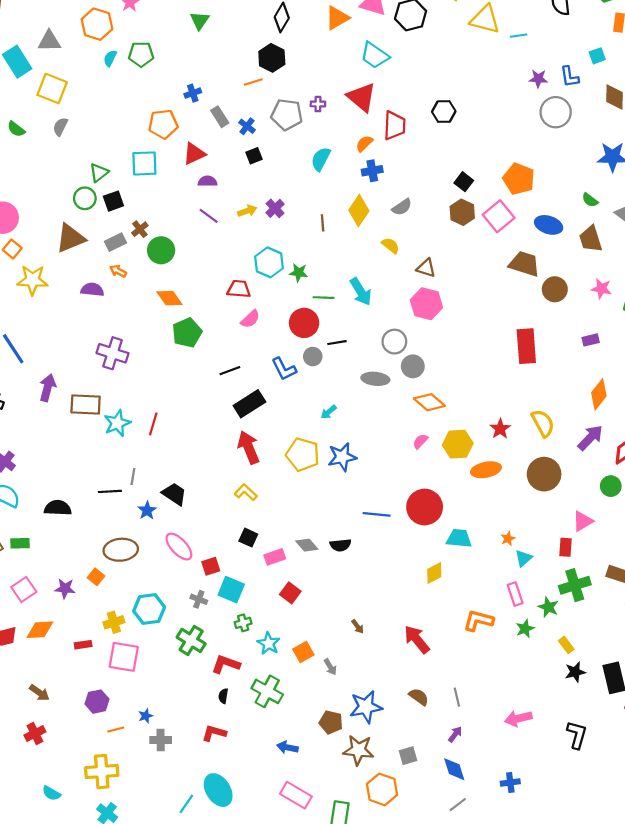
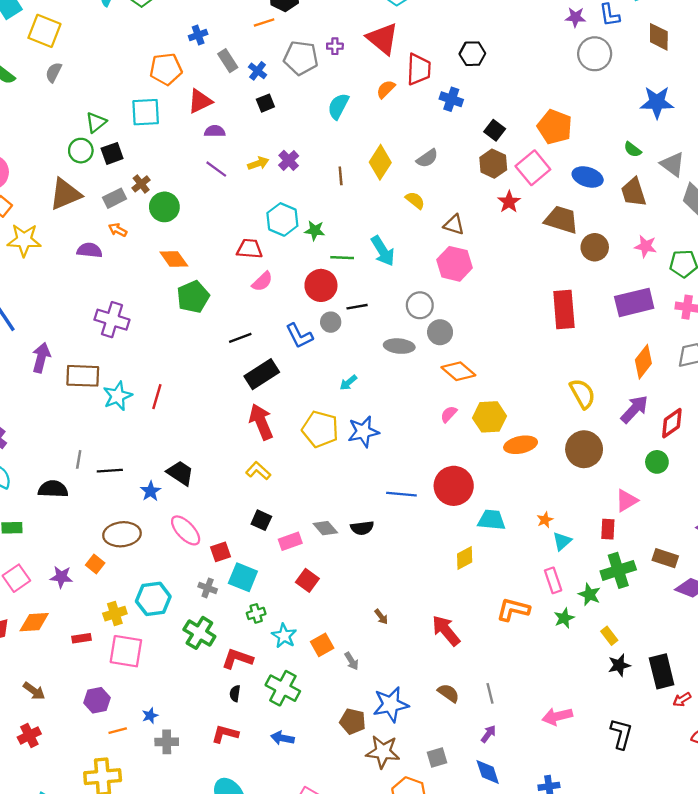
blue cross: (372, 171) -> (451, 99), moved, turned 30
purple rectangle: (591, 340) -> (634, 302), size x2.0
red star: (500, 429) -> (509, 202), moved
gray line: (133, 477) -> (79, 459), moved
blue arrow: (288, 747) -> (282, 738), moved

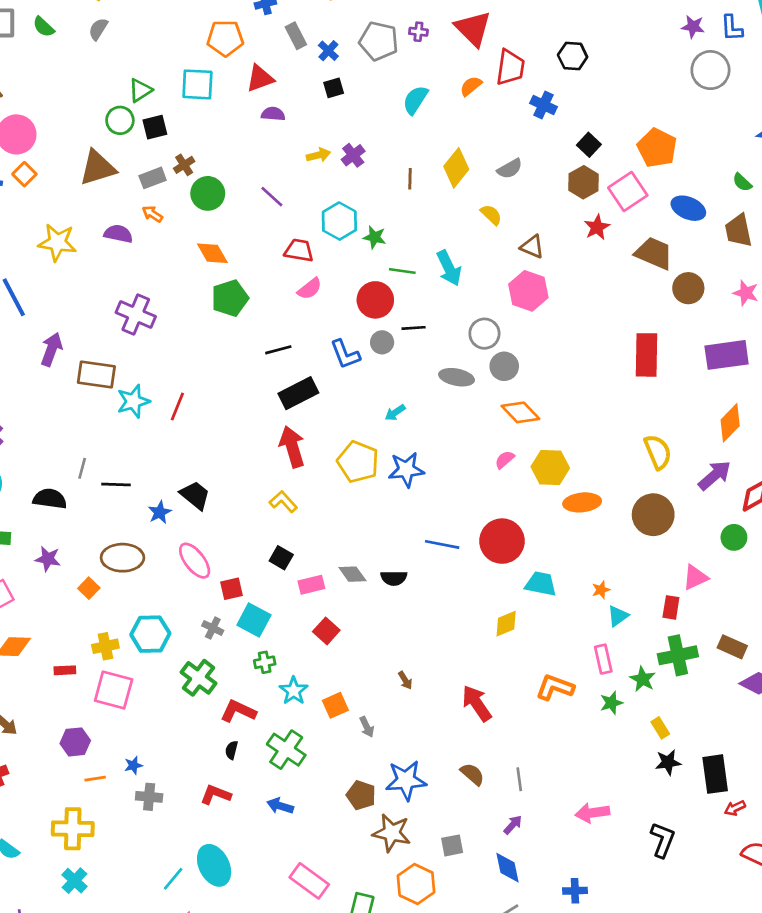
purple line: (216, 169) -> (272, 197), moved
yellow star: (24, 240) -> (57, 242), moved
purple star: (61, 577) -> (48, 559), moved

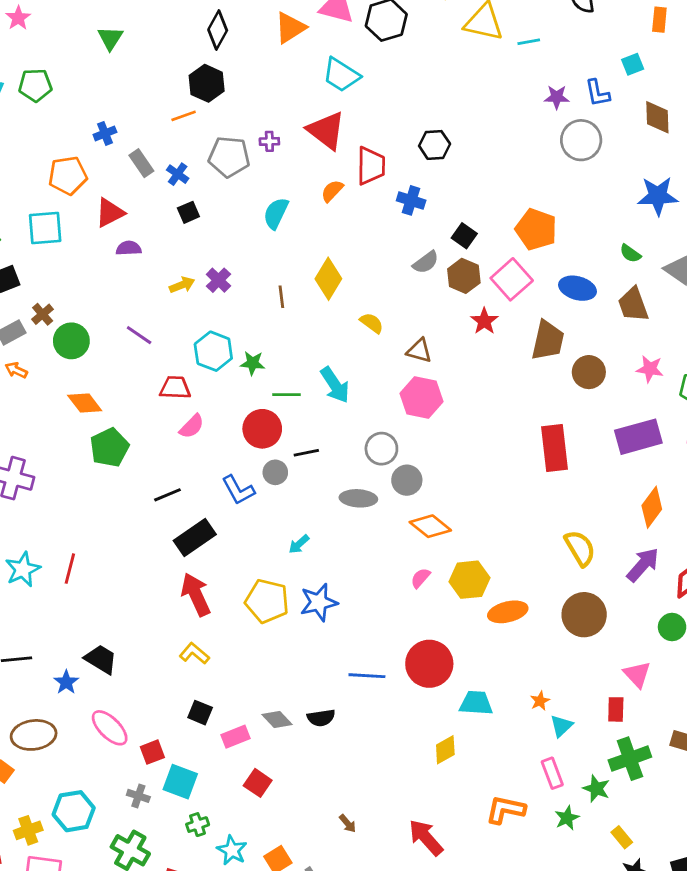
gray semicircle: (510, 169) -> (426, 262), moved
brown trapezoid: (654, 253) -> (548, 340), turned 87
pink triangle: (695, 577) -> (637, 674), turned -40

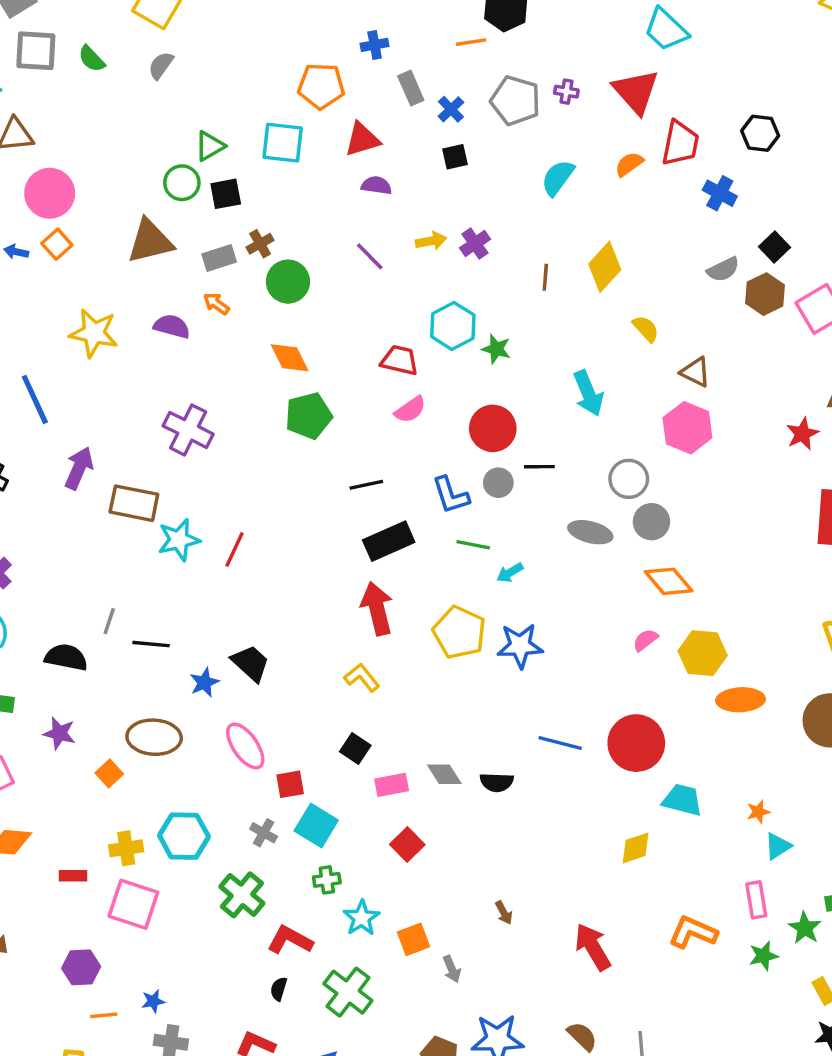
red star: (484, 321) -> (802, 434), moved
purple line: (139, 335) -> (370, 256), moved
green line: (286, 395) -> (473, 545), moved

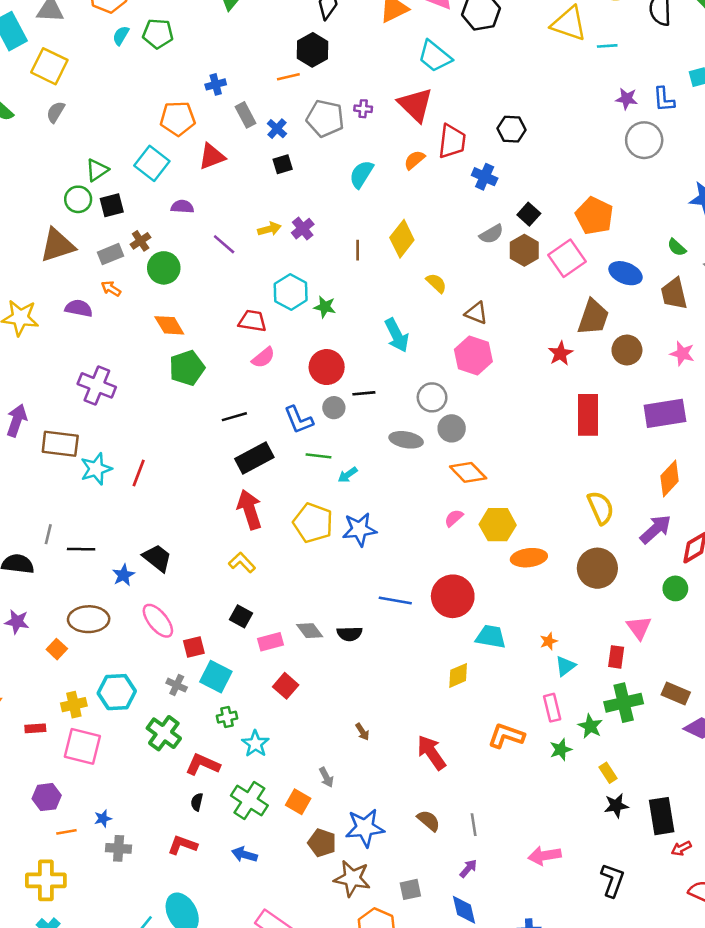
cyan square: (283, 143) -> (152, 163), turned 36
purple semicircle: (376, 185) -> (182, 207), moved
orange square: (414, 939) -> (298, 802), moved, turned -35

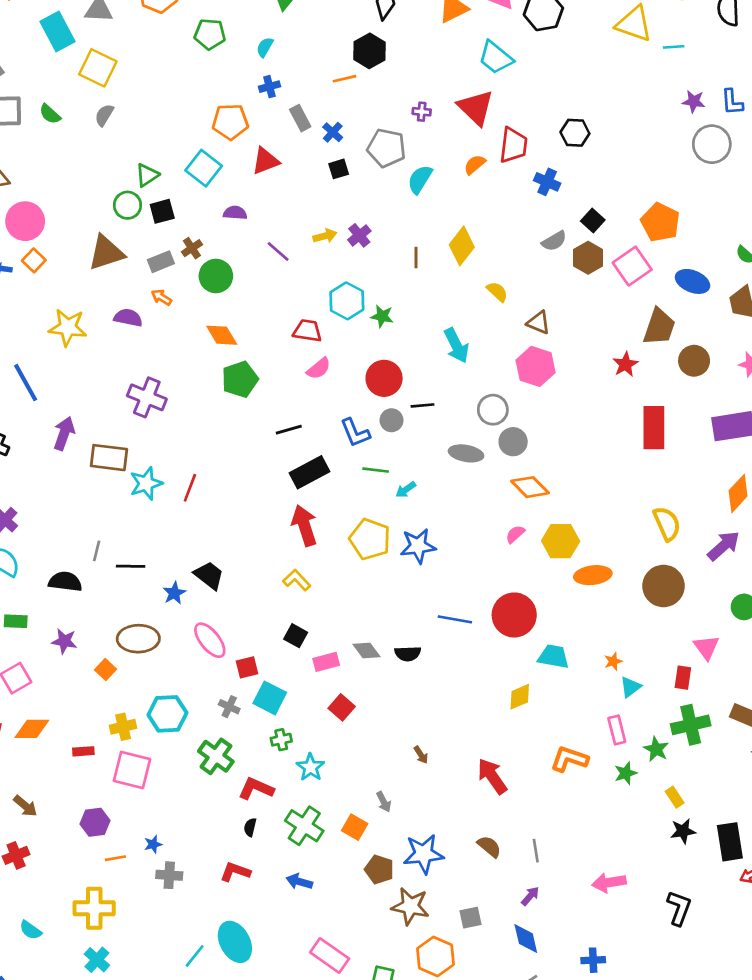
cyan semicircle: (121, 36) -> (265, 47), moved
gray pentagon: (325, 118) -> (386, 148), moved

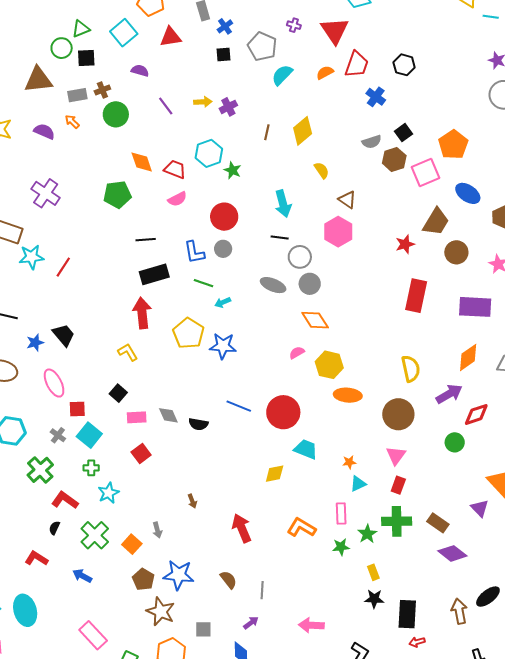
orange diamond: (222, 335) -> (142, 162), moved
black line: (422, 405) -> (280, 238), moved
pink triangle: (706, 647) -> (396, 455), moved

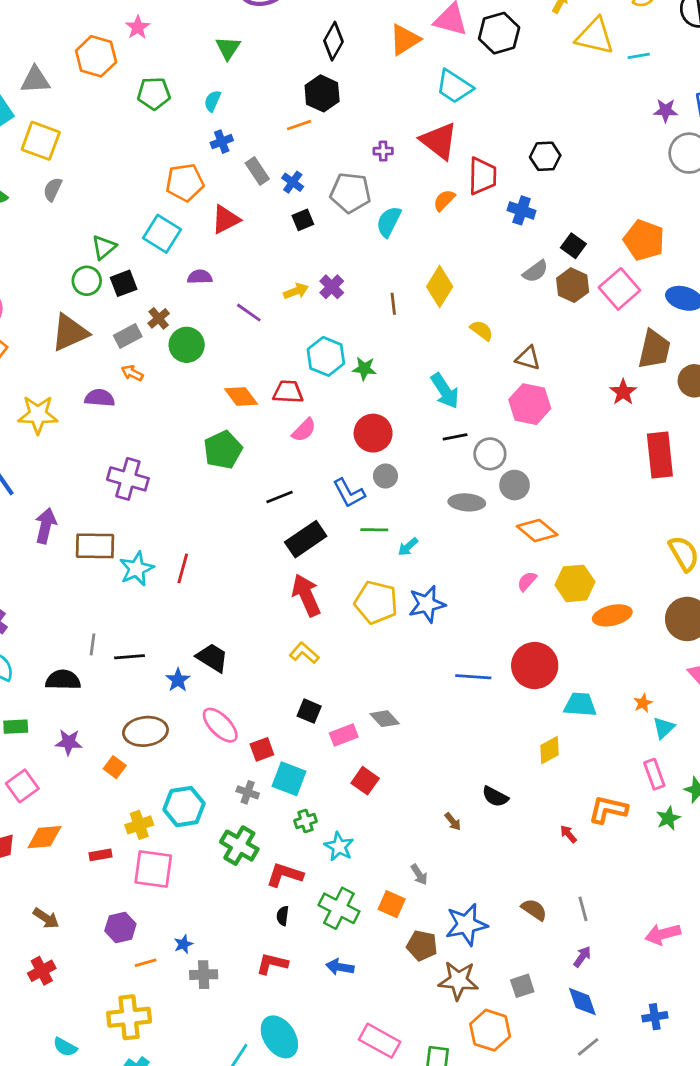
black semicircle: (198, 424) -> (495, 797), moved, turned 36
red arrow: (242, 528) -> (568, 834), moved, size x0.5

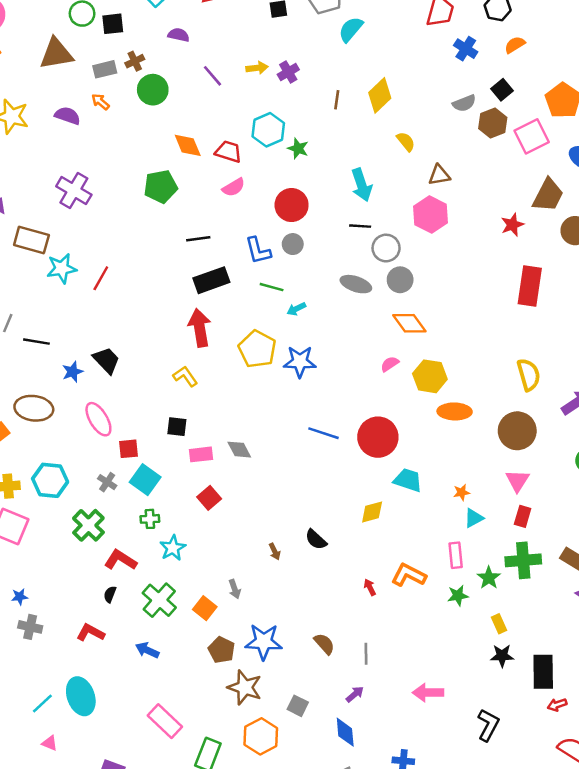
orange semicircle: (444, 200) -> (515, 45), moved
brown triangle: (528, 358) -> (439, 175), turned -40
black square: (309, 711) -> (177, 427), turned -30
gray square: (522, 986) -> (298, 706), turned 30

